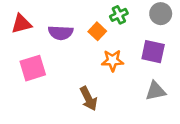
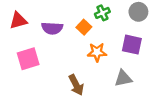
gray triangle: (156, 91) -> (123, 78), moved

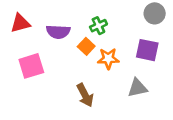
green cross: (102, 13) -> (98, 26), moved
orange square: (84, 27) -> (86, 46), moved

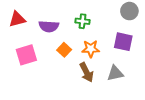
green cross: (98, 26) -> (82, 21), turned 32
orange square: (86, 46) -> (64, 50), moved
brown arrow: (85, 95) -> (87, 72), moved

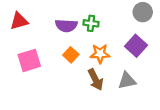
purple semicircle: (49, 26) -> (66, 26), moved
purple square: (123, 42) -> (136, 46), turned 30

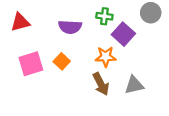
green cross: (91, 23) -> (104, 16), moved
purple square: (136, 46) -> (123, 34), moved
orange square: (71, 55) -> (62, 61), moved

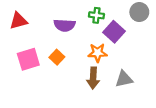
brown arrow: (101, 84) -> (93, 78), turned 30

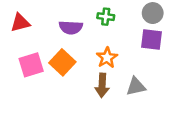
purple square: (114, 32) -> (151, 40), moved, turned -35
orange star: (98, 53) -> (107, 58), turned -30
orange square: (57, 57) -> (62, 62), size x1.5

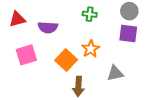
purple semicircle: (71, 27) -> (48, 27), moved
orange square: (62, 62) -> (66, 60), moved
brown arrow: (102, 85) -> (78, 86), moved

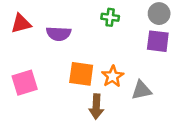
orange star: (91, 49) -> (113, 76), moved
pink square: (26, 55) -> (25, 83), moved
orange square: (66, 60) -> (81, 74), turned -35

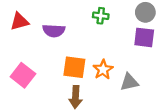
pink square: (25, 83) -> (23, 75), turned -35
brown arrow: (96, 107) -> (76, 97), moved

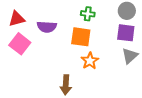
orange square: (74, 67) -> (81, 37), moved
pink square: (23, 75) -> (20, 44), moved
gray triangle: (129, 82) -> (130, 56), moved, turned -30

